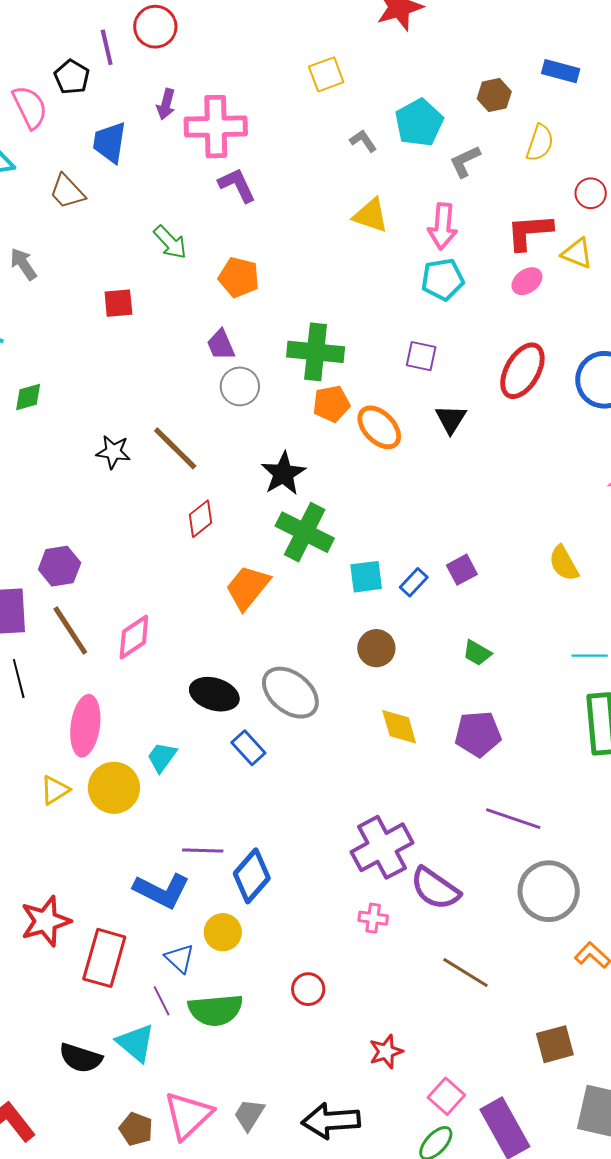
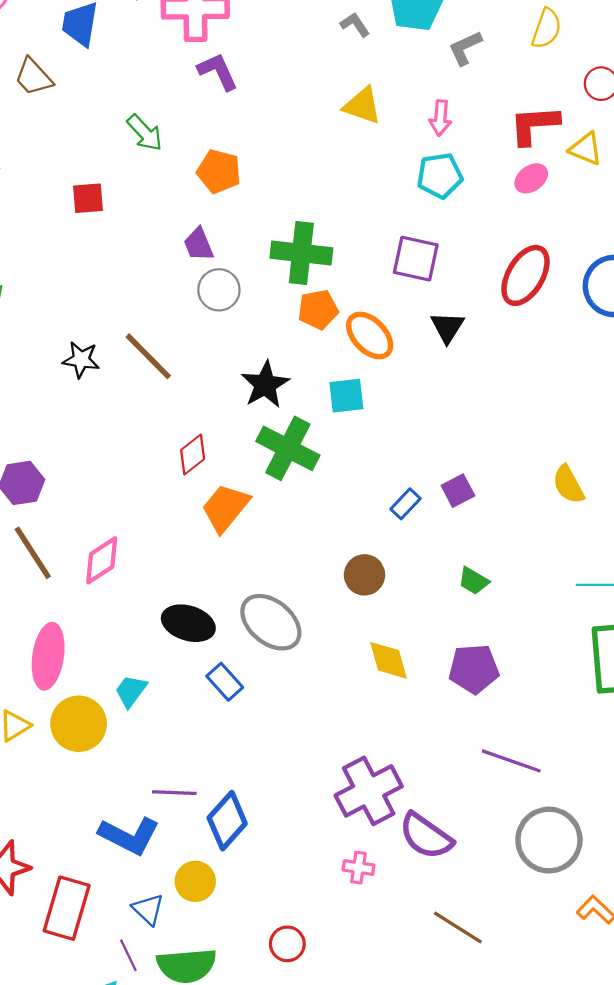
pink arrow: (443, 226) -> (440, 118), size x0.7
purple square: (421, 356) -> (416, 259), size x1.4
red diamond: (200, 519) -> (193, 455), moved
cyan square: (366, 577) -> (346, 396), moved

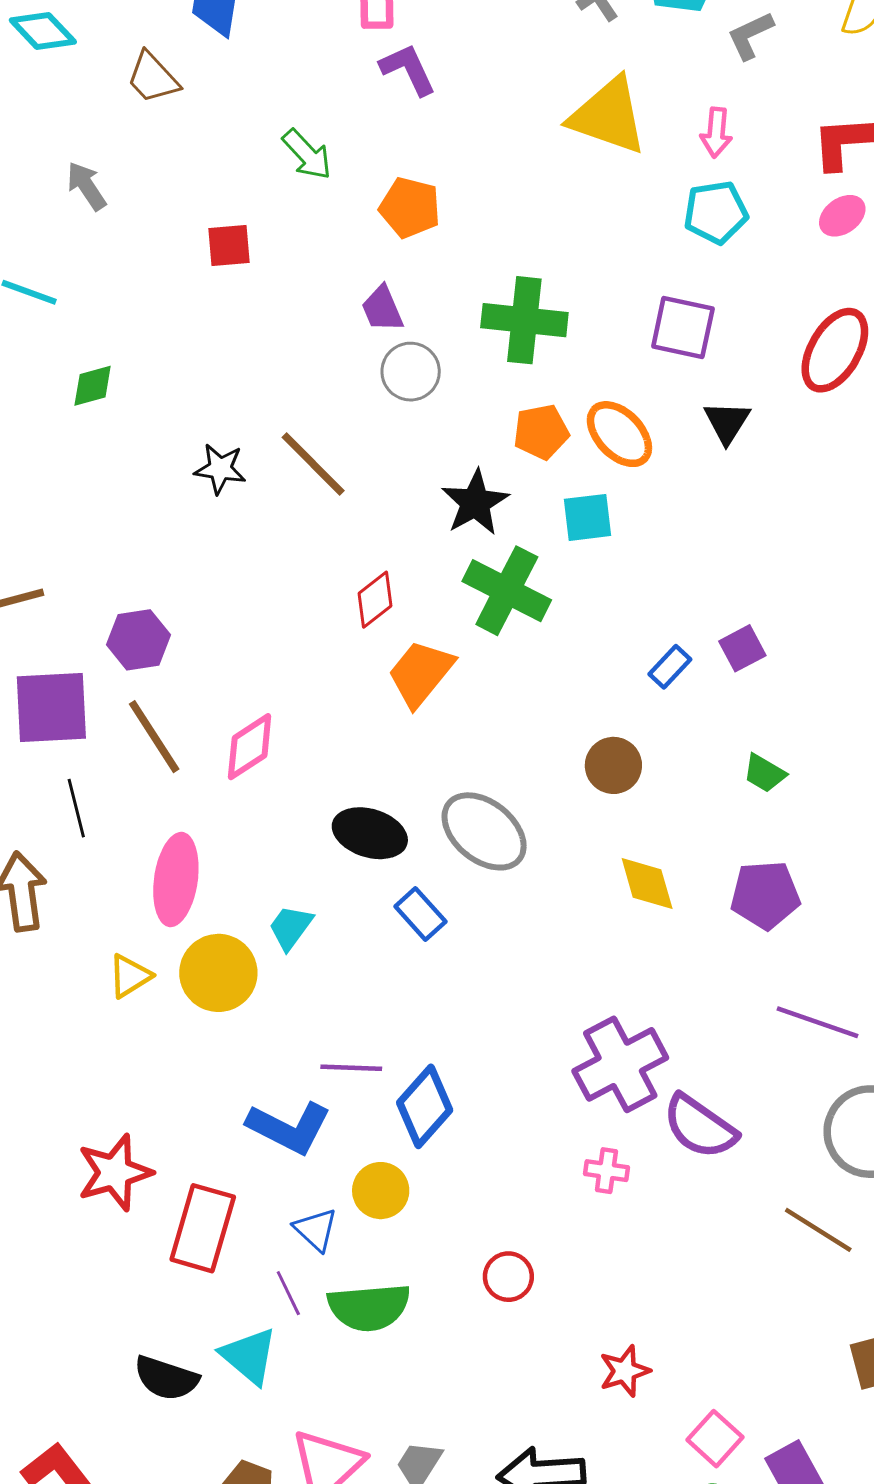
yellow triangle: (362, 106) -> (608, 116), size x1.5
orange pentagon: (318, 310) -> (541, 432), moved
brown line: (458, 927) -> (818, 1230), moved

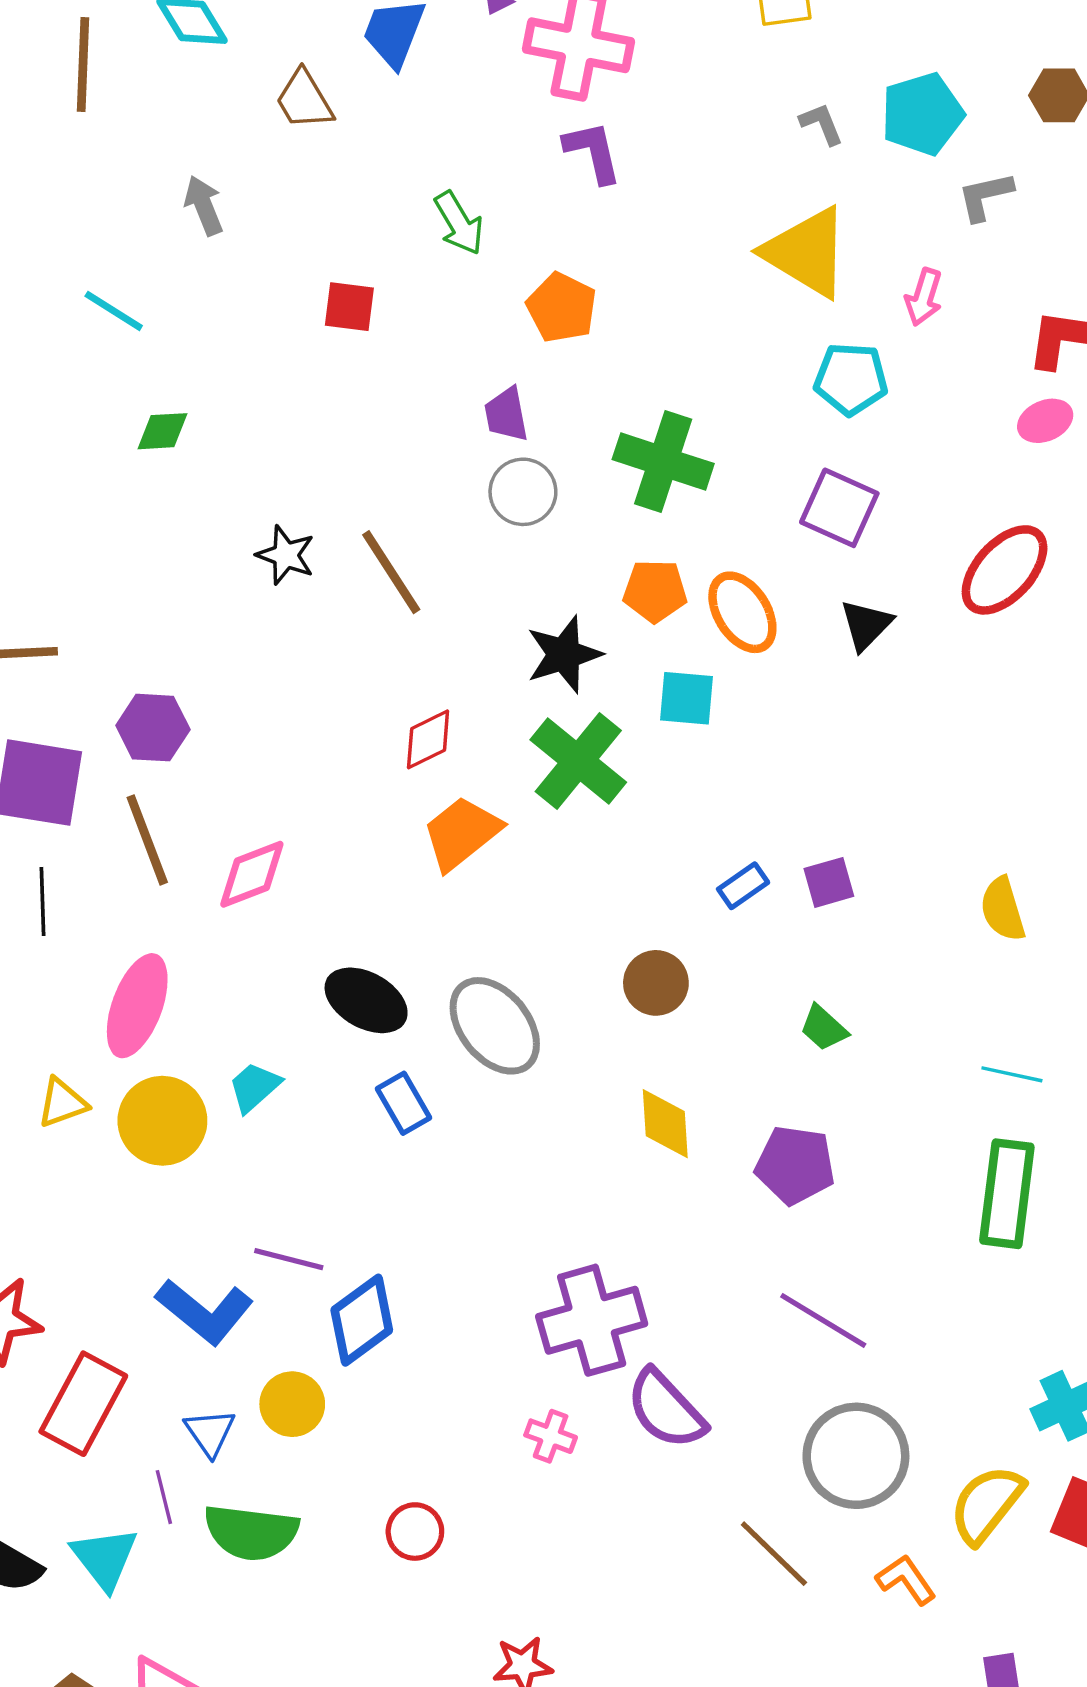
cyan pentagon: (716, 212) -> (851, 379), moved

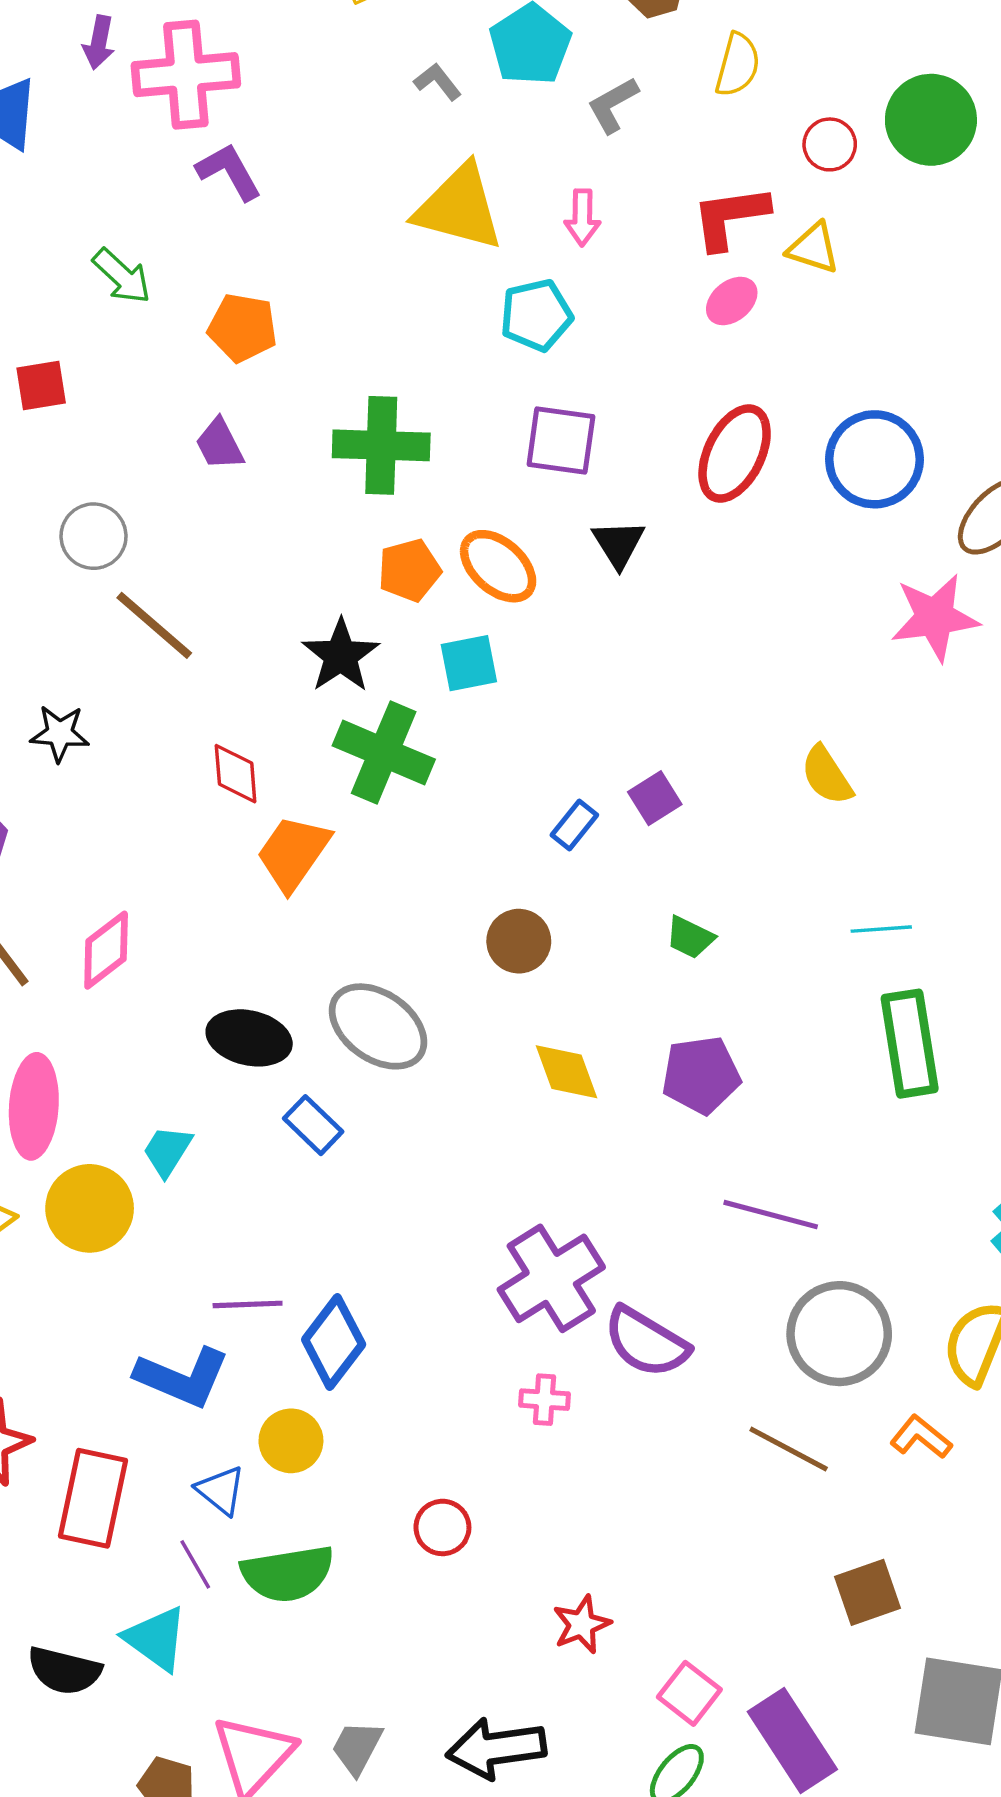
gray circle: (523, 492) -> (94, 536), moved
black star: (286, 555) -> (60, 733), moved
red diamond: (428, 739) -> (236, 774), turned -52

